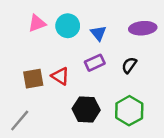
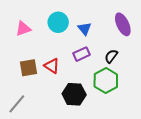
pink triangle: (37, 23) -> (23, 29), moved
purple ellipse: (143, 28) -> (123, 24), turned 70
green hexagon: (129, 111) -> (106, 81), moved

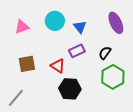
red triangle: (52, 66) -> (58, 66), moved
green hexagon: (106, 81) -> (113, 77), moved

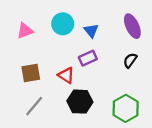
black semicircle: (105, 53) -> (130, 60), moved
green hexagon: (113, 77) -> (126, 108), moved
gray line: (16, 98) -> (34, 106), moved

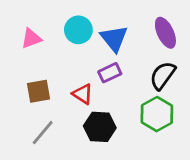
blue triangle: (91, 31) -> (114, 38), size x1.5
black semicircle: (130, 60) -> (163, 76), size x1.5
green hexagon: (126, 108) -> (157, 114), moved

